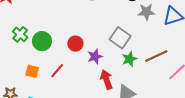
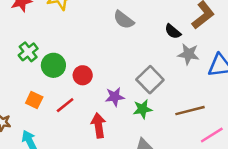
red circle: (75, 44) -> (83, 75), moved
green star: (129, 59) -> (142, 109), moved
red arrow: (106, 79) -> (99, 125), moved

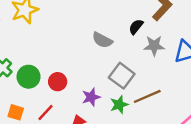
gray semicircle: (124, 20) -> (102, 40), moved
black semicircle: (173, 31) -> (136, 27), turned 98
brown line: (190, 111) -> (147, 96), moved

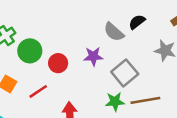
black semicircle: (136, 27) -> (137, 22), moved
purple star: (91, 97) -> (93, 56), moved

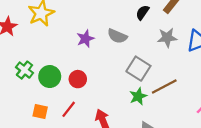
black semicircle: (137, 22) -> (142, 13), moved
purple star: (93, 56) -> (85, 39), moved

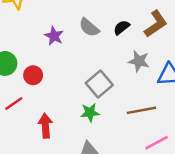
gray semicircle: (117, 36) -> (89, 27), moved
purple star: (85, 39) -> (54, 36), turned 30
brown line: (164, 86) -> (141, 110), moved

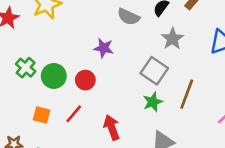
purple star: (54, 36) -> (104, 48), moved
gray star: (139, 61) -> (172, 39), moved, turned -30
brown line: (141, 110) -> (187, 94), moved, turned -44

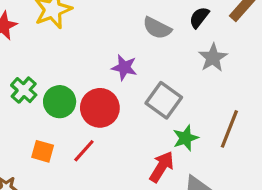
gray square: (154, 71) -> (164, 100), moved
red circle: (85, 80) -> (100, 108), size x1.5
red arrow: (112, 127) -> (162, 167), moved, turned 50

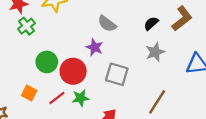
gray semicircle: (157, 28) -> (107, 24), moved
green cross: (24, 90) -> (27, 26), moved
gray square: (164, 100) -> (117, 74), turned -30
green star: (185, 138) -> (81, 98), moved

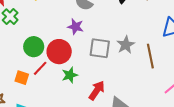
gray star: (155, 52) -> (126, 45), moved
red line: (57, 98) -> (40, 68), moved
brown line: (157, 102) -> (150, 56), moved, turned -35

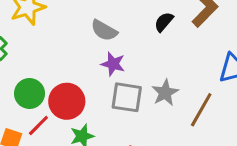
purple star: (76, 27) -> (113, 64), moved
brown line: (150, 56) -> (201, 110), turned 40

